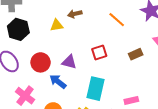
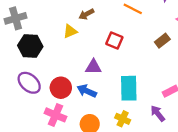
red square: (99, 52) -> (114, 41), moved, turned -35
red circle: (41, 62) -> (61, 88), moved

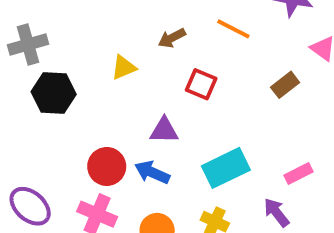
brown arrow: (86, 14) -> (172, 38), moved
purple ellipse: (29, 83) -> (30, 206), moved
cyan rectangle: (129, 88) -> (226, 168), turned 65

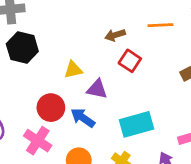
orange line: (233, 29) -> (160, 25), turned -40
brown arrow: (172, 38) -> (115, 35), moved
yellow triangle: (124, 67) -> (73, 70), moved

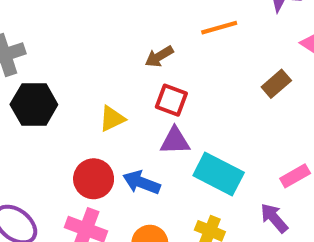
red square: (130, 61) -> (171, 100), moved
purple triangle: (97, 89) -> (175, 141), moved
cyan rectangle: (137, 124) -> (219, 174), turned 56

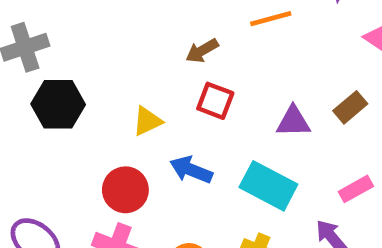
brown rectangle: (276, 84) -> (350, 107), moved
purple triangle: (175, 141) -> (293, 122), moved
blue arrow: (141, 183) -> (191, 170), moved

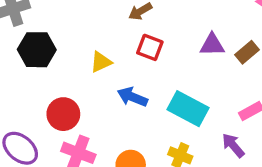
purple triangle: (293, 122) -> (212, 45), moved
red circle: (125, 190) -> (63, 114), moved

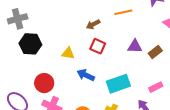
yellow triangle: (101, 62) -> (68, 53), turned 32
cyan rectangle: (188, 109) -> (118, 84), turned -50

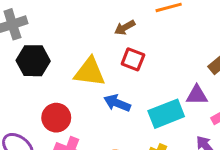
purple triangle: (135, 46) -> (197, 95), moved
yellow triangle: (68, 53) -> (90, 72), size x1.6

